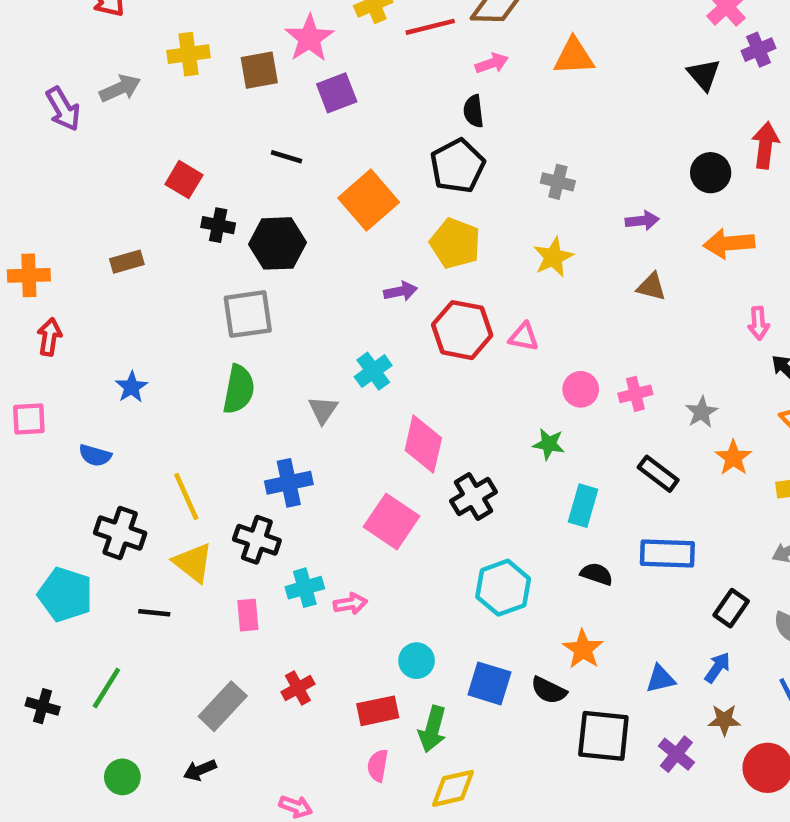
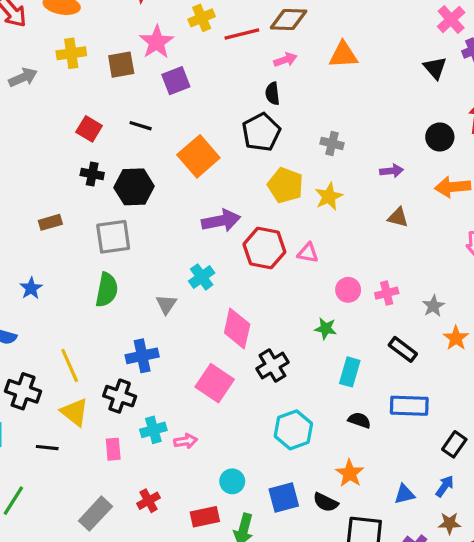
red square: (184, 180) -> (89, 129), moved
yellow pentagon: (455, 243) -> (285, 185), moved
brown rectangle: (127, 262) -> (50, 222), moved
purple arrow: (401, 291) -> (221, 221), size x1.6
blue square: (489, 683) -> (284, 497), turned -32

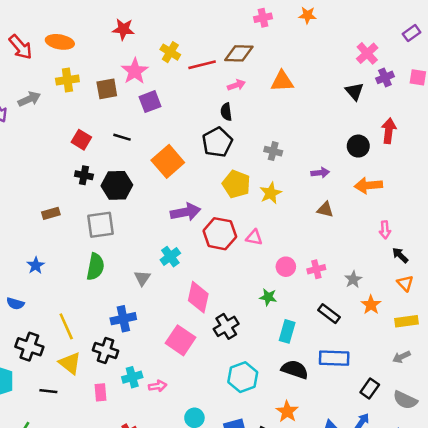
yellow cross: (202, 18) -> (170, 52), turned -36
black semicircle: (359, 420) -> (295, 370), size x1.5

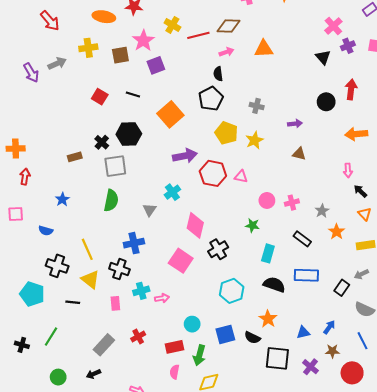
orange ellipse: (60, 42) -> (104, 17), moved
black cross: (84, 175) -> (102, 142), moved, turned 32
orange arrow: (368, 185) -> (356, 134), moved
black rectangle: (370, 389) -> (342, 288), moved

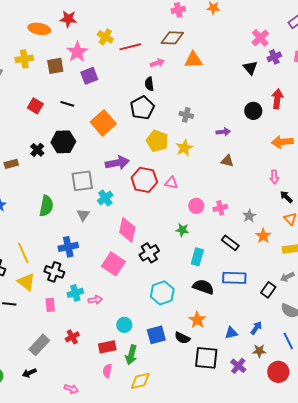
brown diamond: (228, 26) -> (172, 38), moved
gray square: (115, 166) -> (82, 181), moved

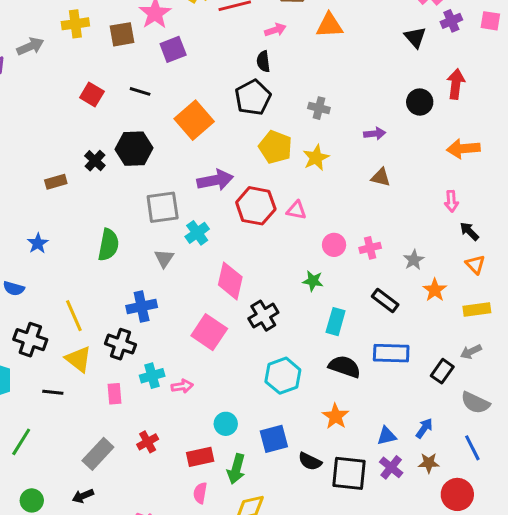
black semicircle: (182, 338) -> (310, 461), moved
purple cross: (238, 366) -> (391, 467), moved

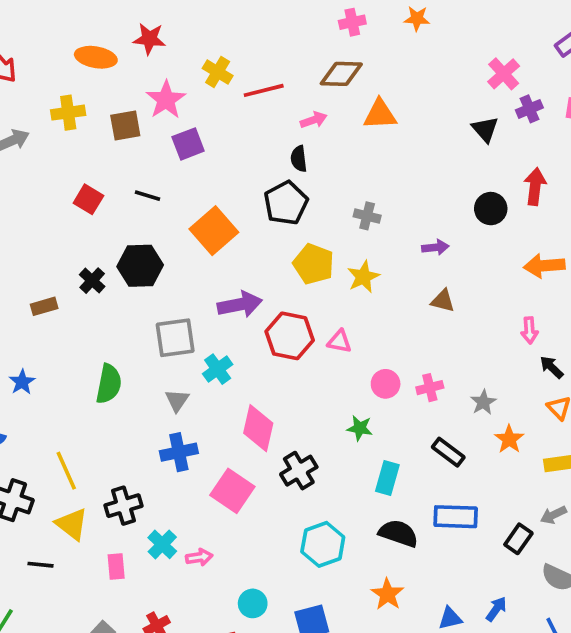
blue cross: (142, 307) -> (179, 452), moved
black cross: (120, 344) -> (124, 506), turned -36
cyan cross: (152, 376) -> (162, 544), turned -30

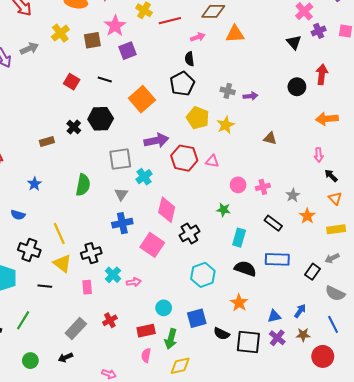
yellow cross: (68, 113) -> (60, 33), turned -30
purple arrow: (435, 247) -> (250, 96), moved

